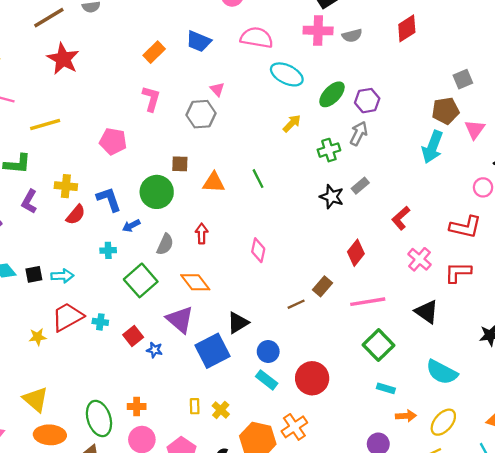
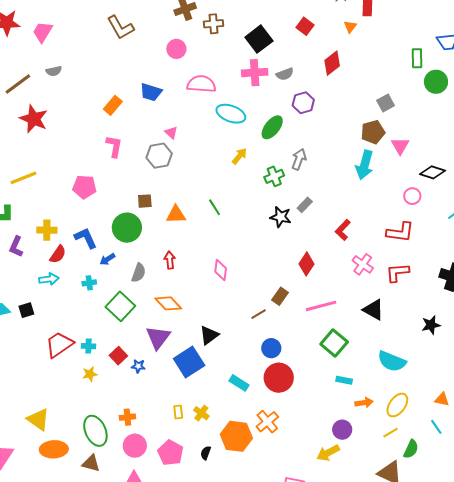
purple hexagon: (367, 101) -> (303, 103), moved
cyan arrow: (62, 276) -> (49, 279), moved
purple triangle: (180, 320) -> (158, 337), turned 32
yellow star: (38, 337) -> (90, 374), moved
blue circle: (268, 352) -> (271, 348), moved

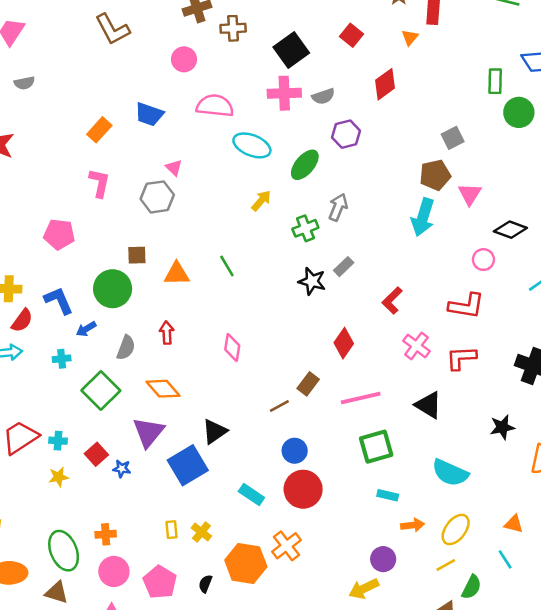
green square: (334, 343) -> (376, 447), turned 32

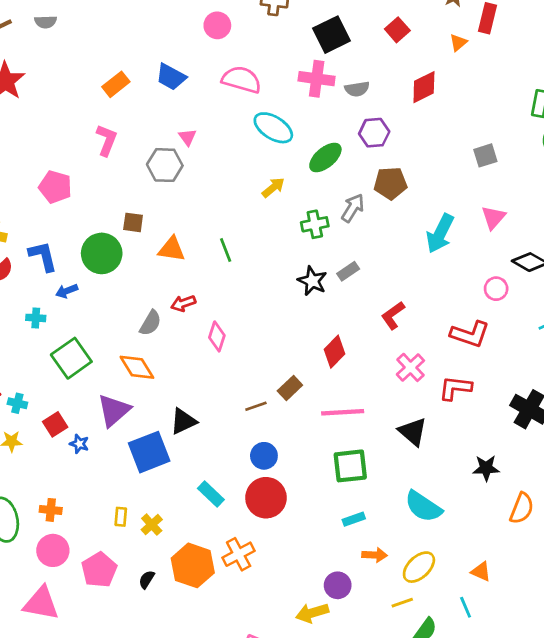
brown pentagon: (435, 175) -> (390, 183), moved
red arrow: (167, 333) -> (183, 303), moved, turned -115
gray semicircle: (126, 348) -> (150, 323), moved
cyan rectangle: (388, 495) -> (354, 519), turned -42

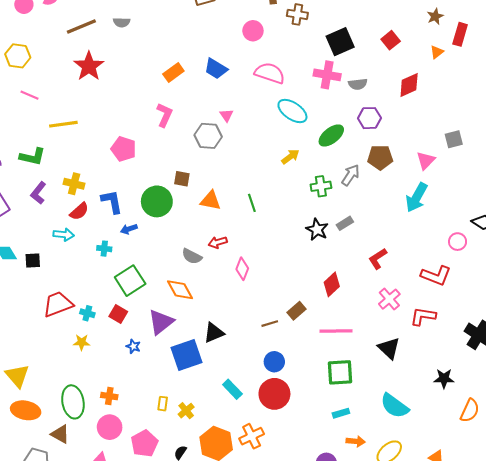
pink triangle: (493, 217) -> (426, 160), moved
gray semicircle: (150, 323) -> (192, 256), turned 84
red square: (55, 424) -> (118, 314), moved, turned -30

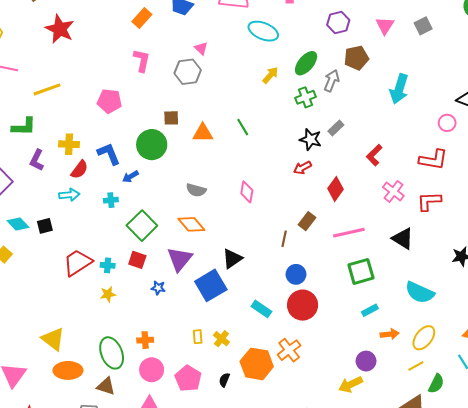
green ellipse: (331, 135) -> (306, 63), moved
pink triangle: (426, 160) -> (385, 26), moved
red arrow: (218, 242) -> (302, 168), moved
brown line: (270, 324) -> (284, 239), turned -49

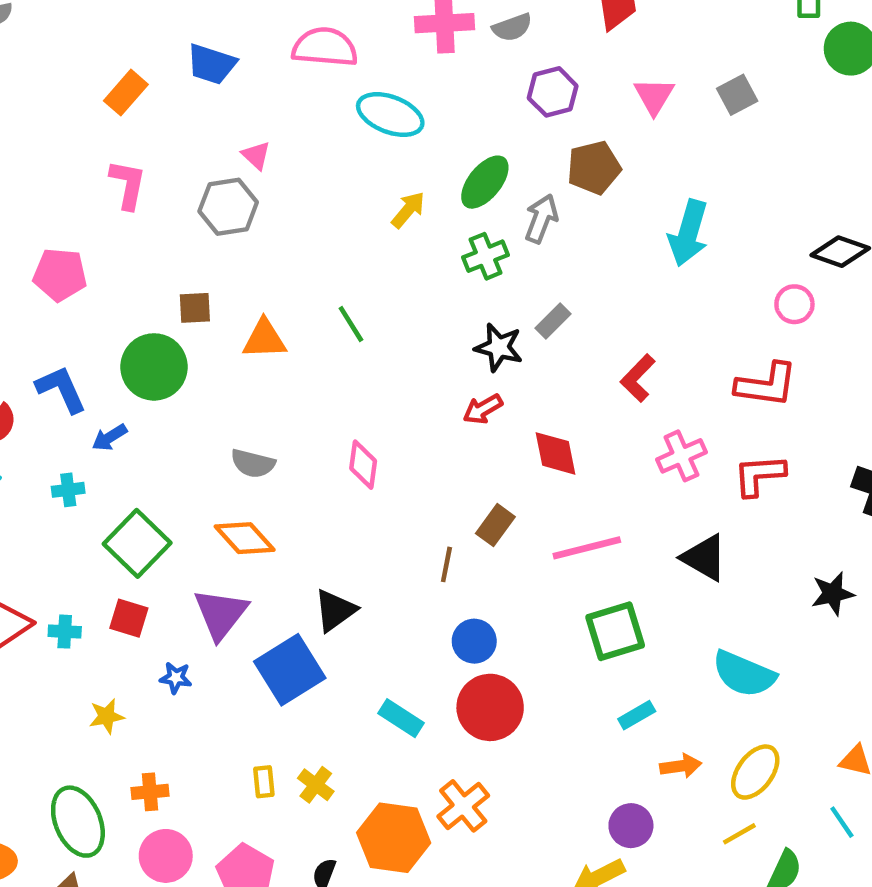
red diamond: (335, 189) -> (555, 453), turned -45
pink cross: (393, 191) -> (681, 456), turned 30
yellow star: (108, 294) -> (107, 716), moved

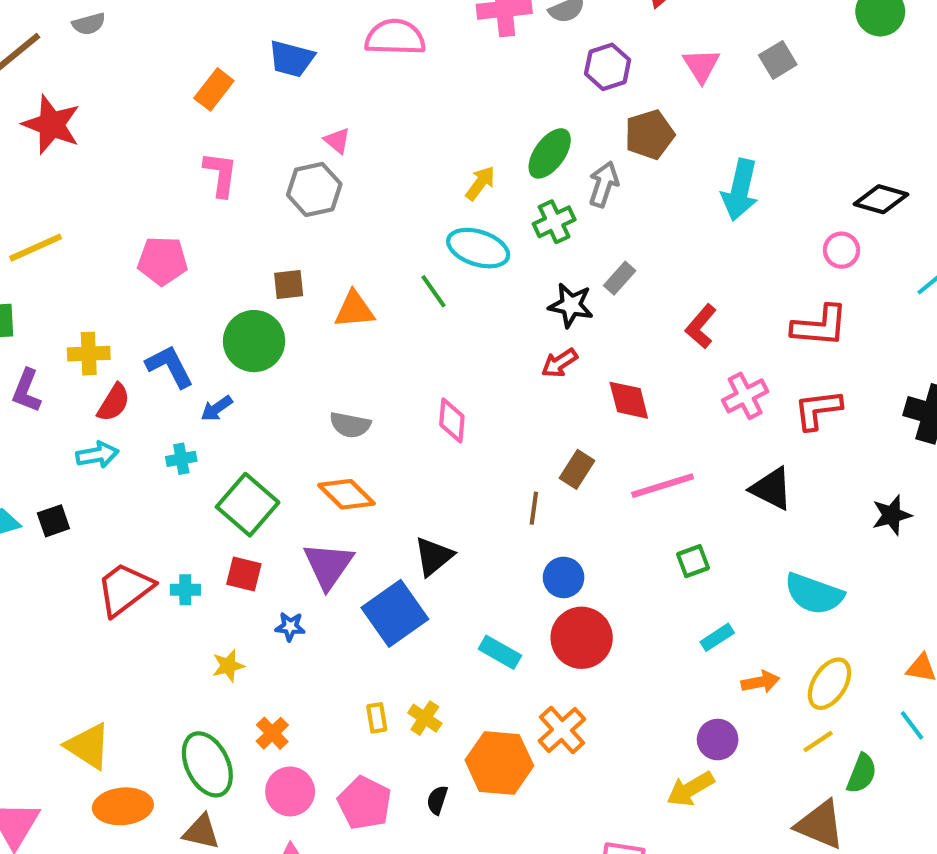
cyan ellipse: (390, 115) -> (478, 248), moved
green square: (615, 631) -> (693, 561), size x0.6
orange cross: (150, 792) -> (272, 733), turned -36

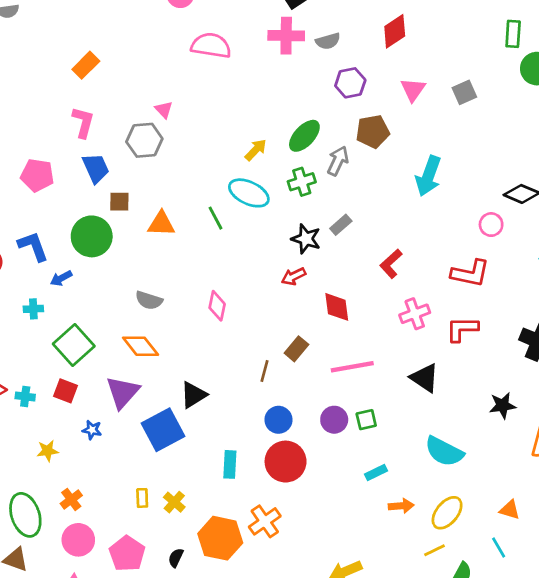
blue trapezoid: (291, 59) -> (96, 168), moved, turned -136
cyan rectangle: (500, 652) -> (230, 464), turned 56
purple circle: (718, 740) -> (334, 420), moved

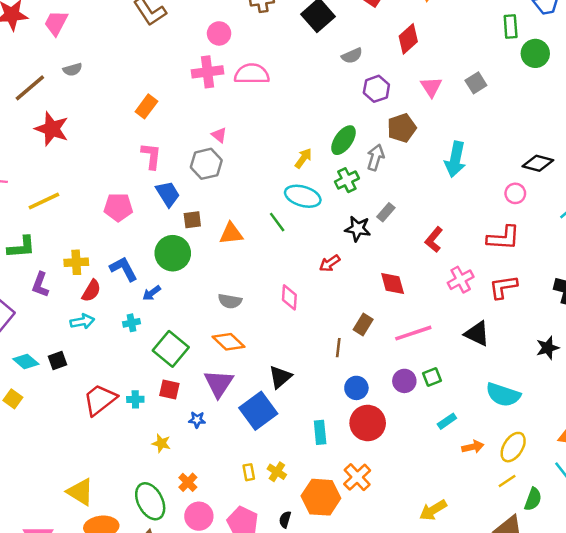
pink cross: (286, 36) -> (207, 72), moved
red arrow: (294, 276) -> (330, 263), moved
yellow star: (48, 451) -> (161, 443), turned 30

